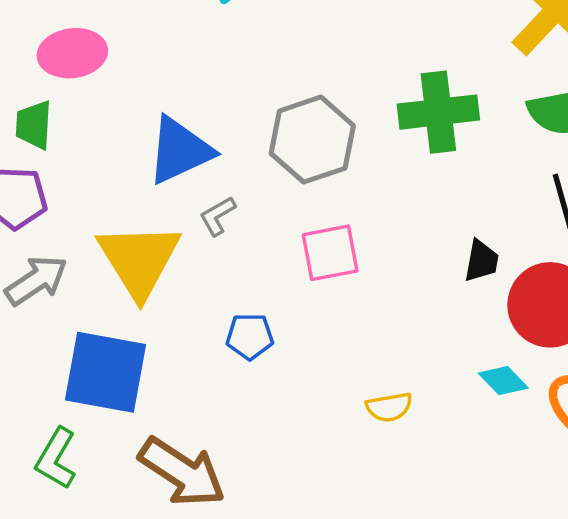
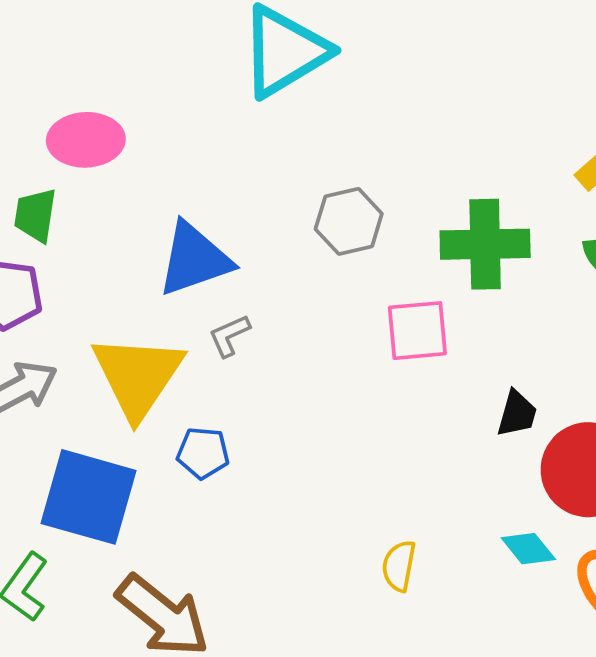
gray hexagon: (312, 140) -> (349, 221), moved, size x0.7
pink square: (330, 253) -> (417, 331), moved
blue pentagon: (250, 336) -> (203, 453), moved
yellow semicircle: (389, 407) -> (399, 566), turned 105

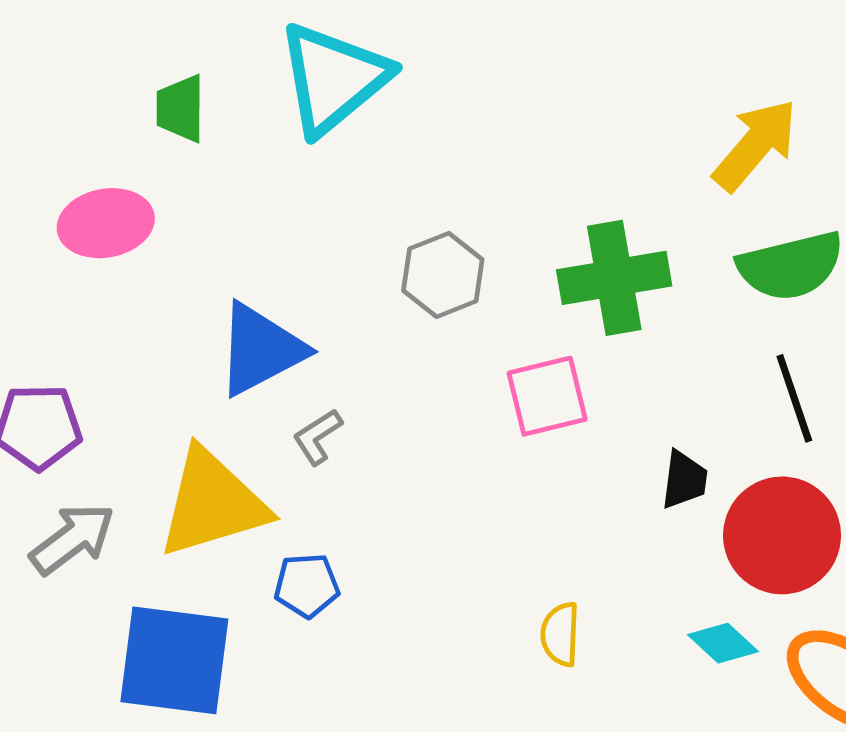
green trapezoid: (35, 215) -> (181, 109), moved
yellow triangle: (138, 376) -> (212, 503), turned 48
yellow semicircle: (399, 566) -> (560, 634), moved

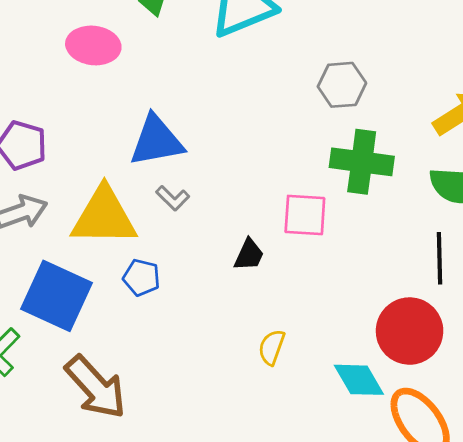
gray hexagon: (443, 275) -> (342, 85), moved
gray L-shape: (317, 437) -> (173, 198), turned -120
black trapezoid: (684, 480) -> (249, 255), moved
cyan diamond: (723, 643) -> (359, 380), size x1.4

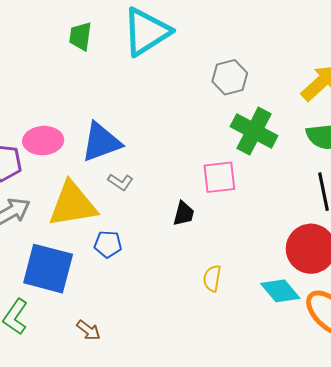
pink ellipse: (93, 45) -> (43, 141), moved
green cross: (362, 162) -> (254, 131), turned 30
brown arrow: (96, 387) -> (88, 330), size x0.5

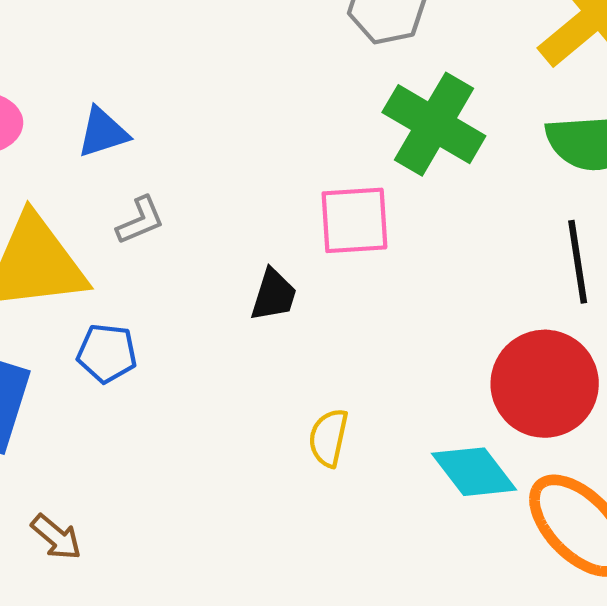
blue triangle: (101, 142) -> (103, 132), size x0.6
gray L-shape: (120, 182) -> (140, 220), turned -60

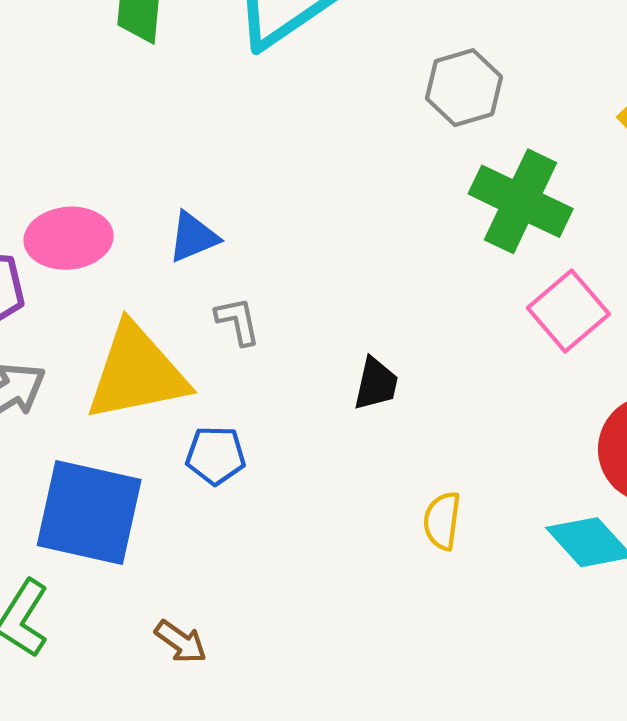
gray L-shape: (140, 220) -> (238, 321), turned -74
pink square: (354, 220) -> (568, 311), moved, turned -32

